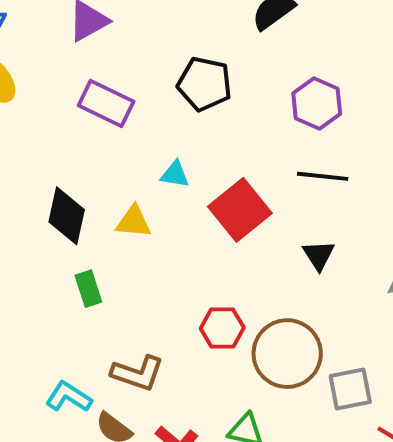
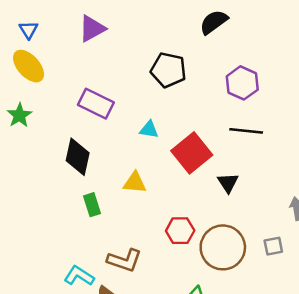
purple rectangle: (106, 104) -> (96, 104), moved
yellow triangle: (134, 222) -> (135, 183), moved
black triangle: (319, 255) -> (228, 183), moved
gray square: (350, 389) -> (273, 246), moved, size x0.7

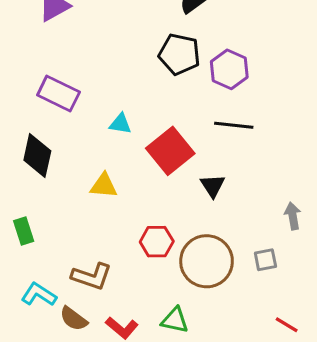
black pentagon: (168, 70) -> (179, 54), moved
green rectangle: (92, 205) -> (24, 231), moved

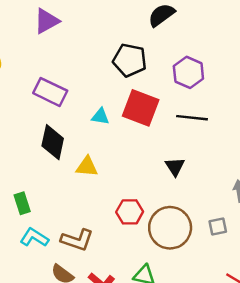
black pentagon: (179, 54) -> (130, 60), moved
red square: (170, 151) -> (141, 108), moved, turned -30
black diamond: (37, 155) -> (53, 142), moved
cyan L-shape: (39, 295) -> (34, 238), moved

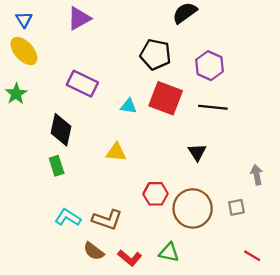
black diamond: (53, 142) -> (61, 130), moved
green rectangle: (22, 203) -> (57, 166), moved

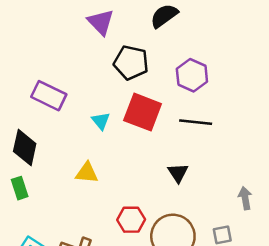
purple triangle: (79, 18) -> (101, 22), moved, turned -45
cyan triangle: (129, 106) -> (101, 121), turned 42

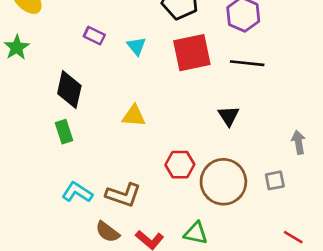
purple rectangle: (49, 96) -> (94, 36), size x0.6
red square: (143, 112) -> (192, 53), turned -33
cyan triangle: (101, 121) -> (136, 46), moved

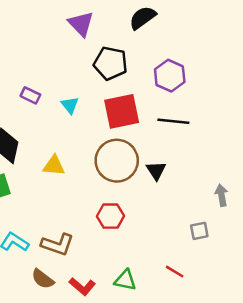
yellow triangle: (134, 116) -> (54, 166), moved
brown circle: (223, 182) -> (117, 161), moved
red line: (293, 237) -> (175, 272), moved

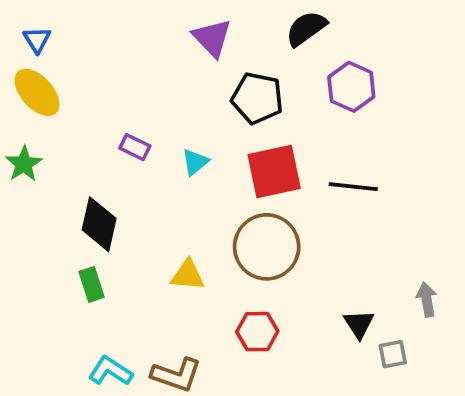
purple hexagon: (170, 76) -> (351, 87), moved
cyan triangle: (70, 105) -> (195, 162), turned 30
yellow triangle: (54, 166) -> (188, 275), moved
black triangle: (156, 171) -> (359, 324), moved

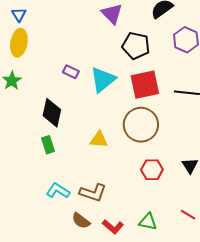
yellow ellipse: (37, 92) -> (19, 43), turned 52
cyan triangle: (195, 162) -> (103, 80), size x1.8
red hexagon: (257, 332) -> (152, 170), moved

